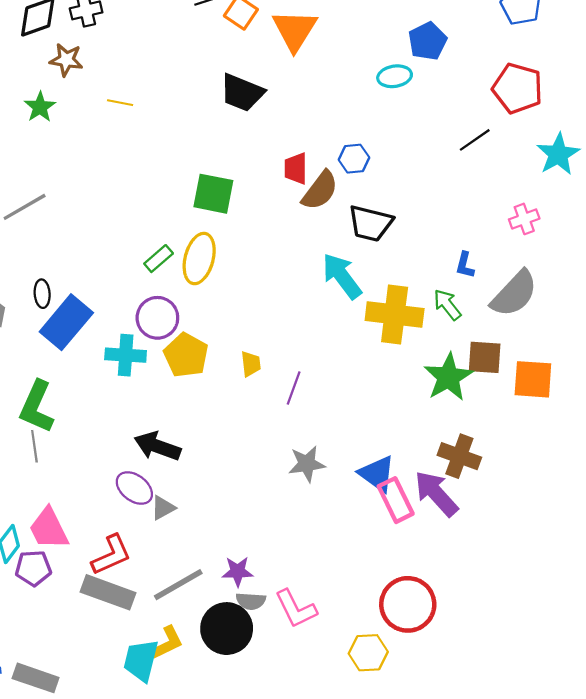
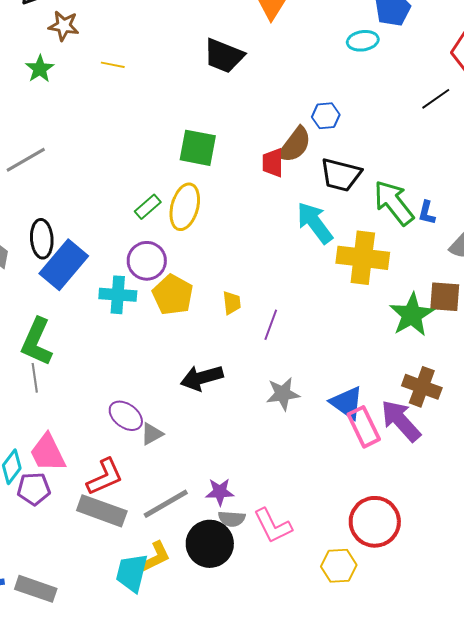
red trapezoid: (296, 168) -> (273, 163), moved
black ellipse: (42, 294) -> (42, 239), size x1.5
green arrow: (447, 305) -> (394, 203), moved, size x1.6
black arrow: (157, 446) -> (202, 378), moved, turned -36

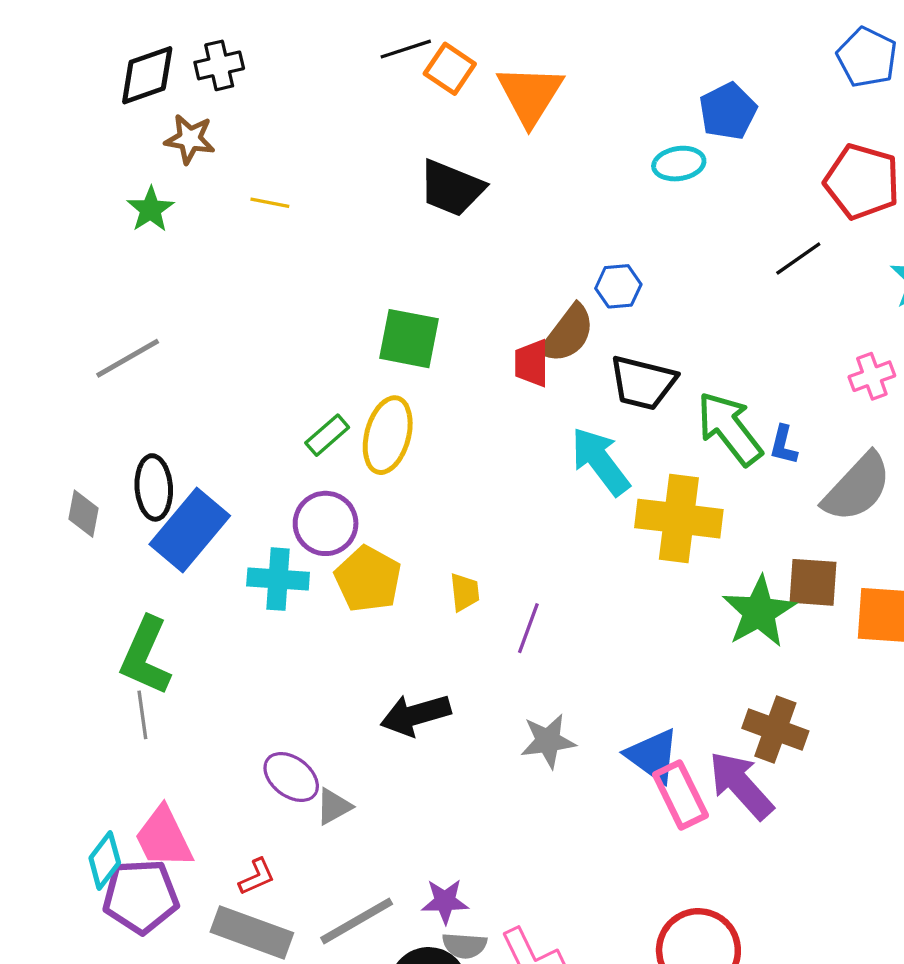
red L-shape: (105, 477) -> (257, 877), size x0.6
purple pentagon: (34, 489) -> (141, 896), size x1.4

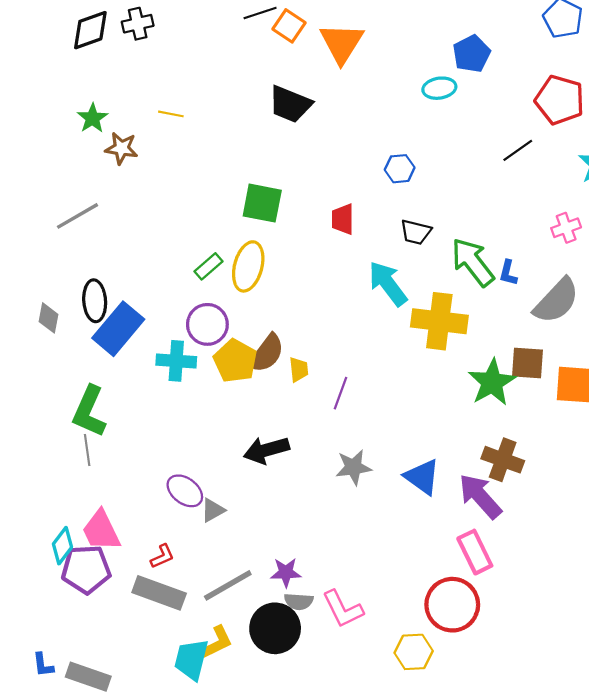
brown star: (190, 139) -> (121, 148), moved
brown semicircle: (568, 334) -> (266, 353), moved
black trapezoid: (643, 383) -> (416, 232), size x0.7
pink rectangle: (680, 795) -> (475, 552), moved

